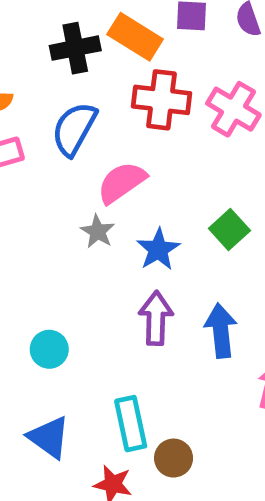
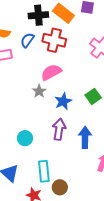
red cross: (162, 100) -> (54, 40), moved
blue semicircle: (74, 129) -> (27, 40), moved, size x0.7
cyan circle: (49, 349) -> (25, 138), moved

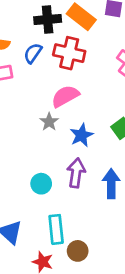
cyan circle: (25, 138) -> (41, 184), moved

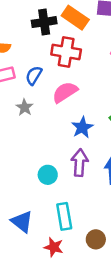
blue semicircle: (33, 53) -> (34, 75), moved
gray star: (49, 122) -> (25, 107), moved
brown circle: (78, 251) -> (96, 239), moved

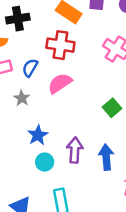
black cross: (44, 22) -> (18, 19), moved
blue star: (82, 127) -> (38, 135), moved

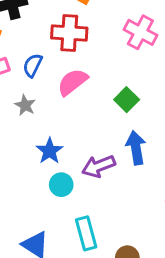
green square: (112, 108) -> (127, 100), moved
purple arrow: (75, 150) -> (99, 166), turned -110
blue arrow: (106, 157) -> (136, 148), moved

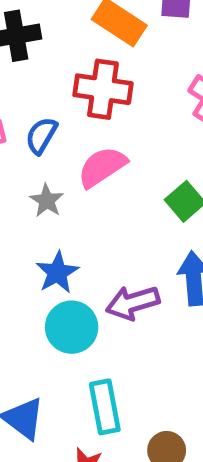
gray star: (25, 105) -> (47, 201), moved
cyan circle: (61, 185) -> (72, 327), size x1.4

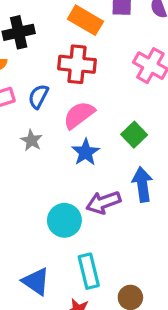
gray star: (47, 201) -> (31, 140), moved
blue star: (57, 273) -> (86, 152), moved

